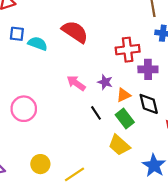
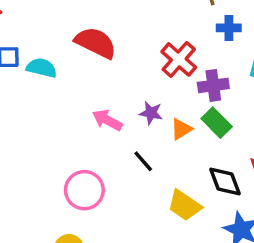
red cross: (128, 50) -> (179, 59), turned -35
black diamond: (149, 104) -> (225, 182), moved
pink circle: (24, 109) -> (84, 190), moved
green rectangle: (125, 119) -> (217, 123), moved

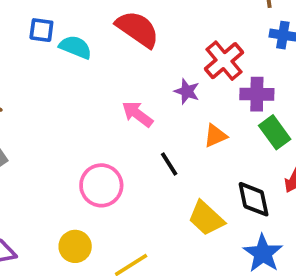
purple star: (151, 113) -> (187, 91), moved
green rectangle: (217, 123) -> (275, 132), moved

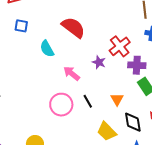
cyan semicircle: (75, 47) -> (47, 49), moved, turned -144
orange triangle: (215, 136) -> (117, 99), moved, turned -40
pink circle: (101, 185) -> (61, 105), moved

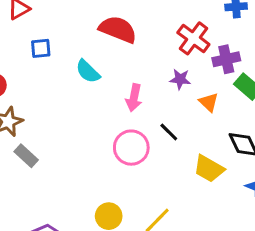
purple star: (99, 62) -> (180, 79), moved
pink arrow: (72, 73) -> (134, 98), turned -102
orange triangle: (117, 99) -> (209, 102), moved

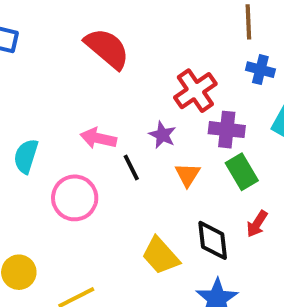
cyan semicircle: (88, 71) -> (26, 156), moved, turned 44
pink arrow: (134, 98) -> (98, 138), turned 72
black line: (169, 132) -> (131, 168), moved

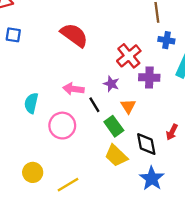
green rectangle: (242, 172) -> (114, 126), moved

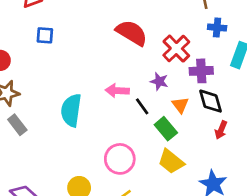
red semicircle: (74, 35) -> (132, 33), moved
cyan semicircle: (31, 103) -> (71, 110), size x1.4
pink circle: (62, 126) -> (120, 159), moved
red arrow: (172, 132) -> (221, 130), moved
black diamond: (146, 144) -> (210, 101), moved

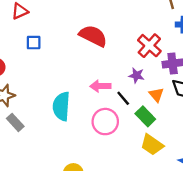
red semicircle: (132, 33) -> (93, 36), moved
pink circle: (120, 159) -> (105, 122), moved

